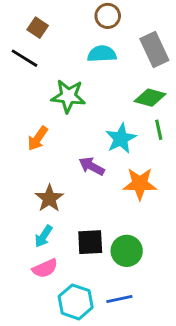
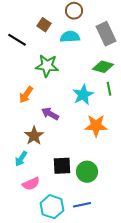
brown square: (38, 28) -> (44, 25), moved
purple arrow: (92, 166) -> (50, 114), moved
cyan arrow: (43, 236) -> (21, 159), moved

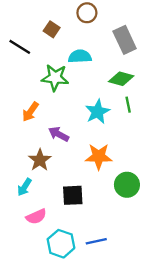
cyan semicircle: (70, 37) -> (80, 56), moved
orange star: (96, 126) -> (99, 156), moved
green circle: (87, 172) -> (127, 185), moved

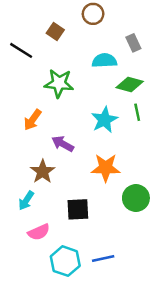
gray rectangle: (125, 40) -> (133, 43), size x0.6
cyan semicircle: (80, 56) -> (104, 61), moved

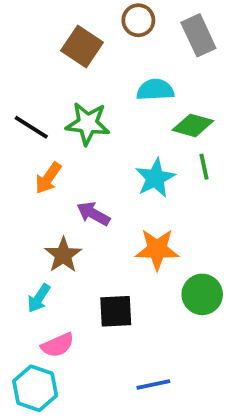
brown square: (55, 32) -> (82, 47), size x1.5
gray rectangle: (133, 43) -> (198, 35), moved, size x1.5
black line: (21, 50) -> (31, 127), moved
cyan hexagon: (65, 261) -> (35, 388), moved

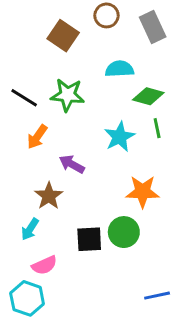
orange star: (157, 249) -> (143, 192), moved
green circle: (202, 294) -> (124, 232), moved
blue line: (153, 385) -> (157, 296), moved

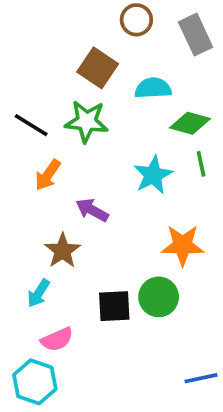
brown square: (63, 36) -> (98, 68), moved

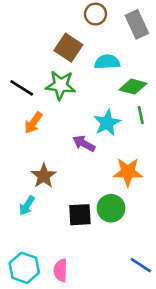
purple arrow: (92, 210) -> (84, 143), moved
pink semicircle: (57, 339) -> (61, 270), moved, turned 115
blue line: (201, 378) -> (141, 265), turned 45

